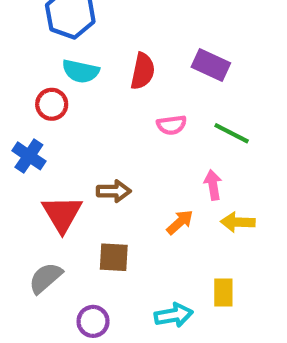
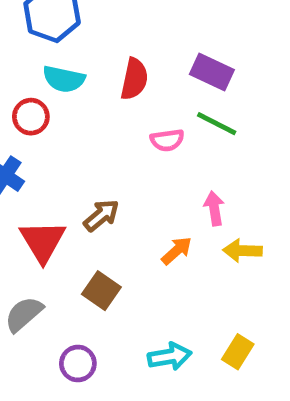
green line: (232, 133) -> (217, 124), moved
brown arrow: (114, 191) -> (101, 215), turned -40
brown square: (114, 257) -> (101, 291), turned 32
yellow rectangle: (223, 292) -> (238, 352), moved, turned 32

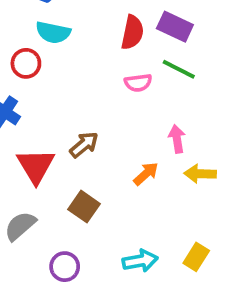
red semicircle: (134, 79) -> (132, 32), moved

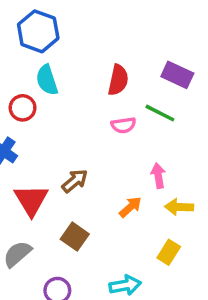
purple rectangle: (175, 27) -> (177, 75), moved
cyan semicircle: (53, 32) -> (47, 80), turned 60
yellow rectangle: (196, 257) -> (169, 252), moved

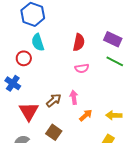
green line: (160, 113) -> (115, 61), moved
pink arrow: (158, 176) -> (74, 97), moved

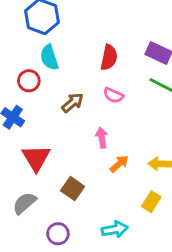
pink semicircle: (82, 68) -> (113, 95), turned 32
brown arrow: (54, 100) -> (73, 103), moved

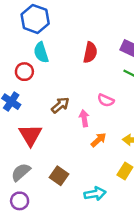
pink semicircle: (113, 95) -> (106, 100), moved
brown arrow: (73, 103) -> (60, 105), moved
brown square: (73, 189) -> (59, 176), moved
purple circle: (58, 234) -> (20, 201), moved

